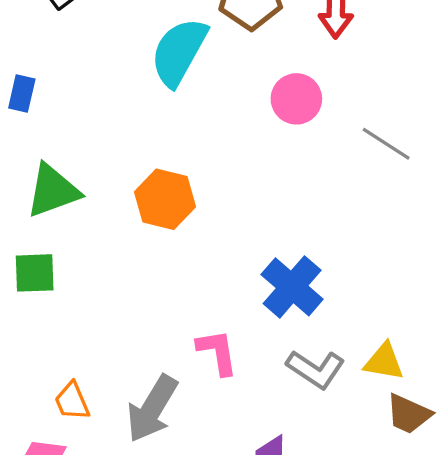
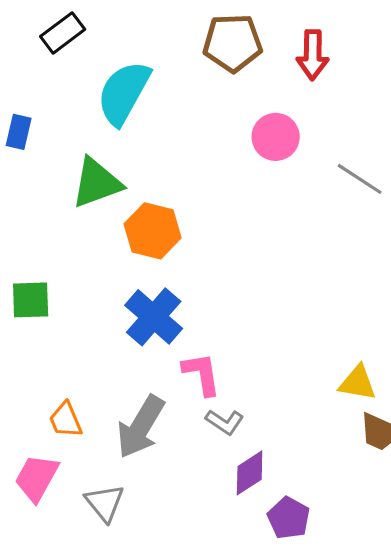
cyan semicircle: (179, 52) -> (124, 93), moved
green triangle: (53, 191) -> (97, 183), moved
blue cross: (292, 287) -> (154, 317), moved
gray L-shape: (316, 369) -> (225, 422), moved, size x0.7

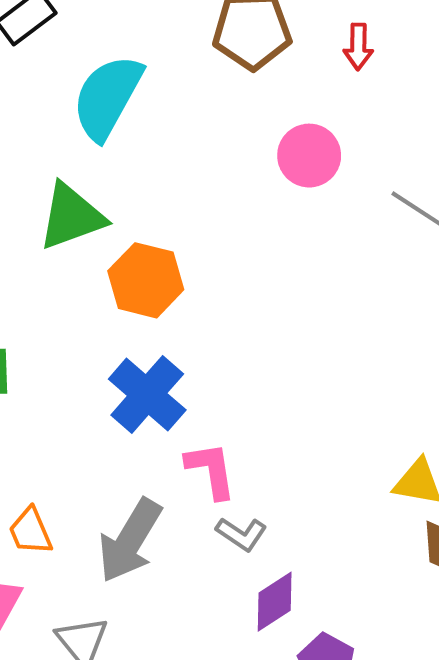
red arrow: (313, 55) -> (358, 47), size x0.7

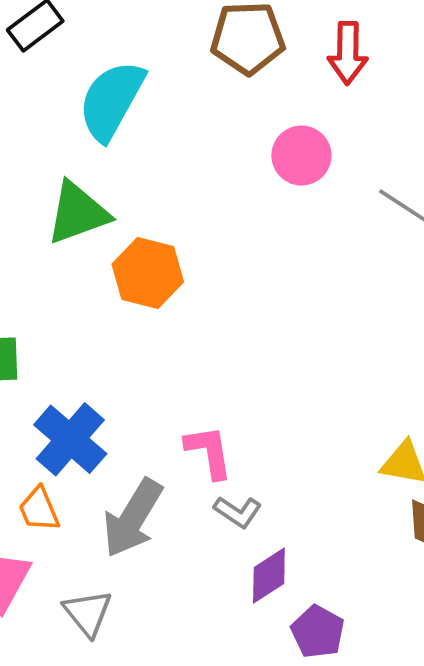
red arrow: (358, 47) -> (348, 53), size x1.4
blue cross: (147, 395) -> (70, 439), moved

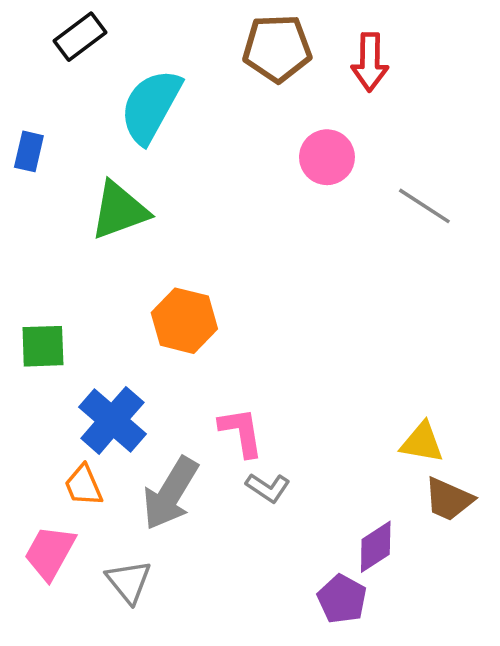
orange hexagon: (148, 273) -> (184, 321), moved
purple diamond: (269, 576) -> (376, 547), moved

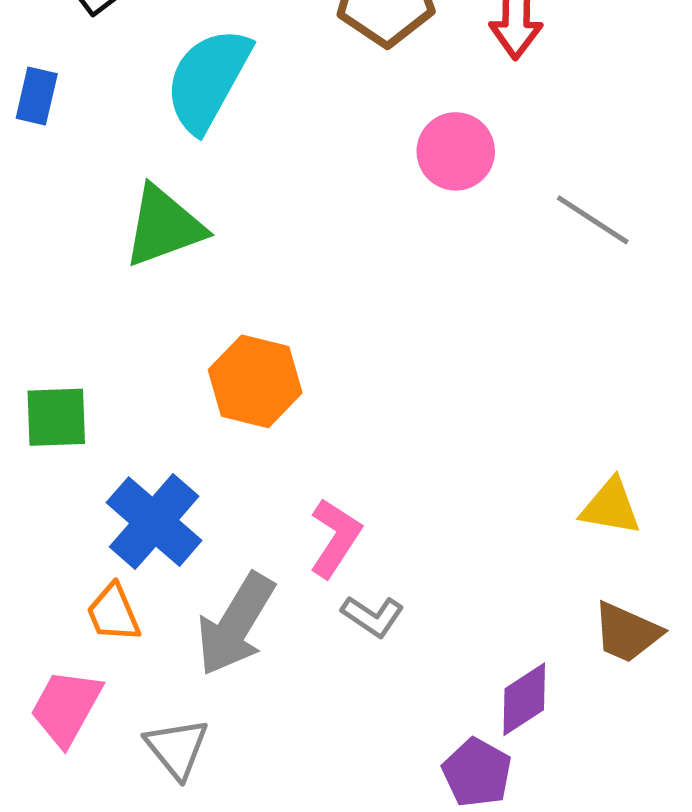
blue rectangle: (29, 151) -> (37, 96), moved
pink L-shape: (241, 432) -> (335, 538), turned 42
yellow triangle: (422, 442) -> (611, 507), moved

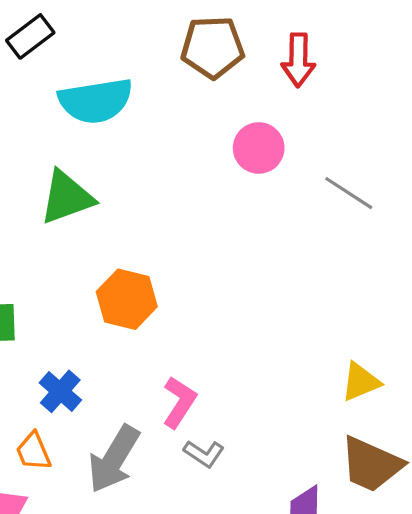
cyan semicircle: (208, 80) -> (96, 101), turned -128
yellow triangle: (611, 507) -> (361, 382), turned -33
blue cross: (154, 522) -> (60, 391), size x0.7
brown trapezoid: (627, 632) -> (371, 464), size x1.4

